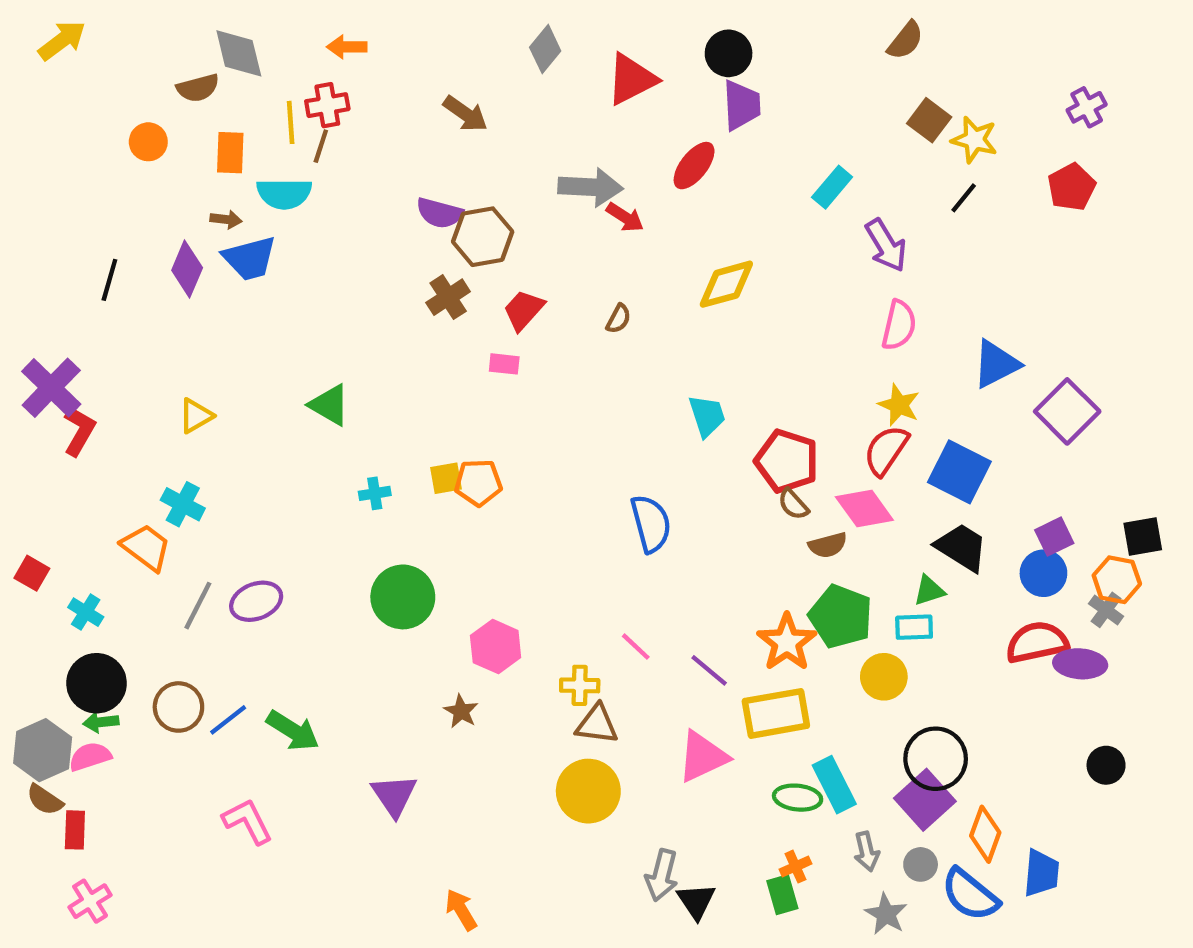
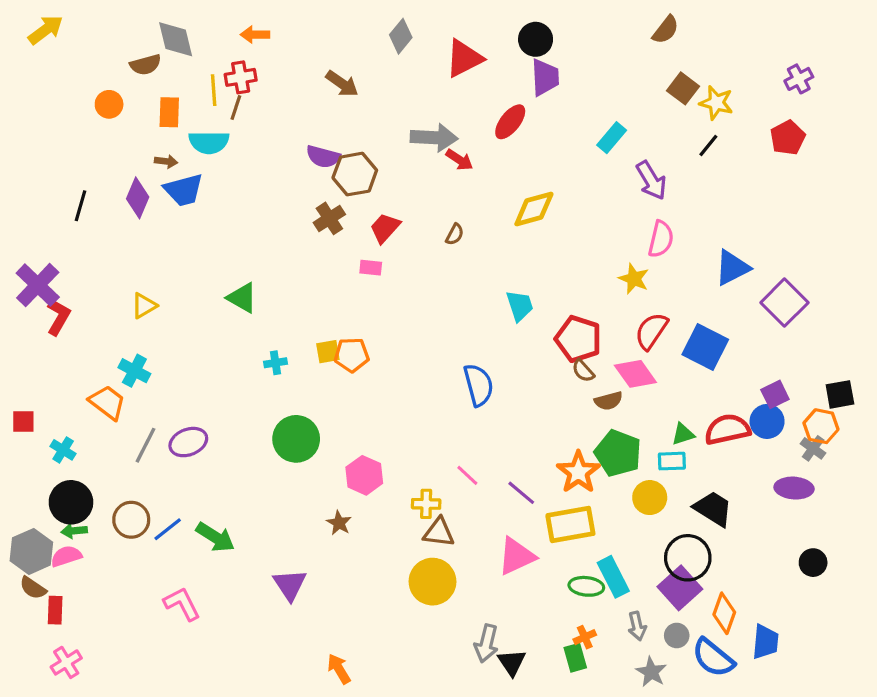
yellow star: (899, 405) -> (634, 279), moved
black trapezoid: (962, 547) -> (713, 509), moved
red square: (32, 573) -> (23, 421), turned -30
red semicircle: (1037, 642) -> (727, 429), moved

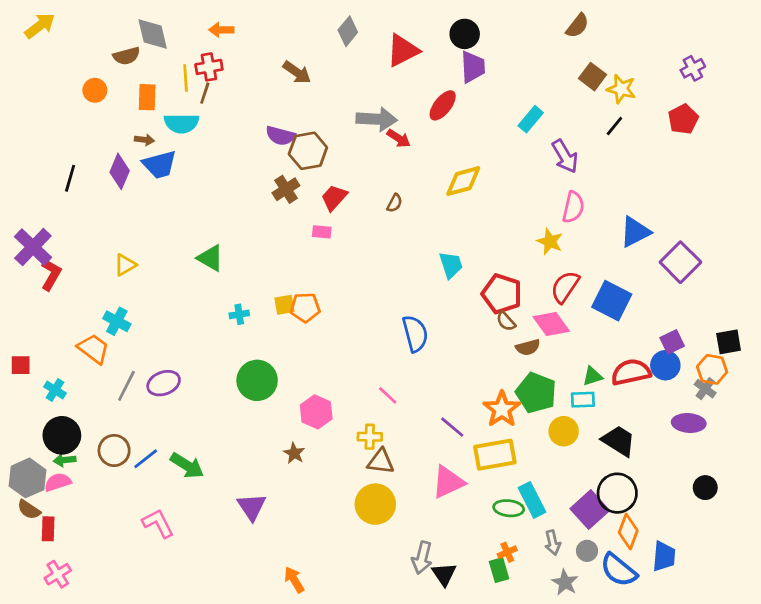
pink line: (467, 475) -> (388, 395), moved
black circle: (688, 558) -> (617, 493), moved

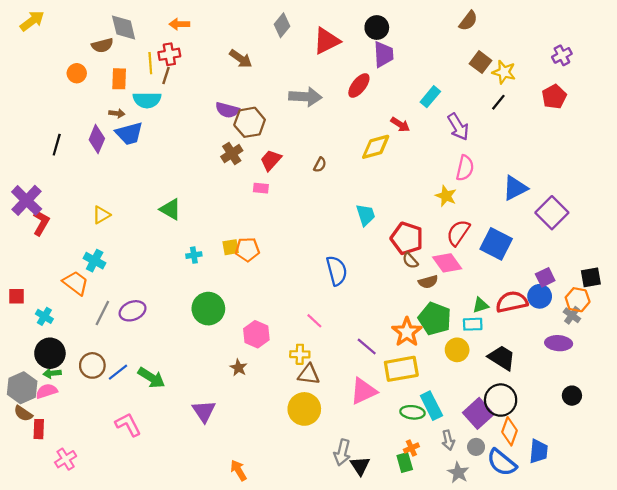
red arrow: (399, 138) -> (400, 125), moved
pink cross: (58, 574) -> (66, 459), moved

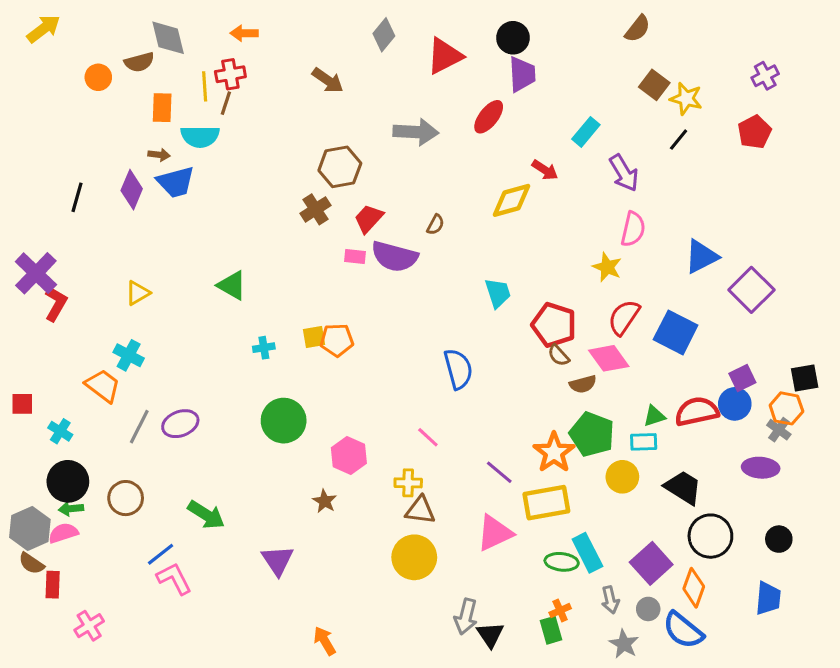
orange circle: (77, 73) -> (98, 77), moved
purple semicircle: (227, 110) -> (394, 257), moved, size x1.4
blue line: (118, 372) -> (161, 554), moved
black circle: (501, 400) -> (710, 536), moved
blue trapezoid: (539, 451) -> (768, 598), moved

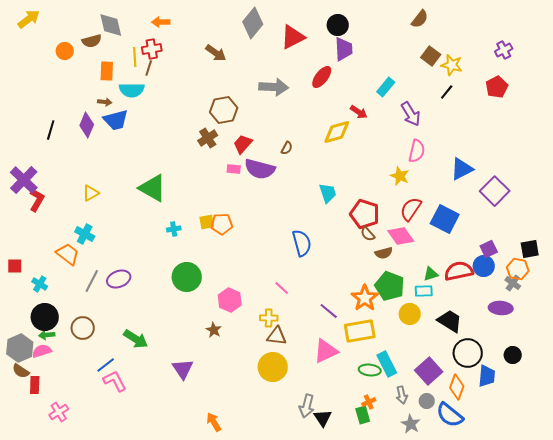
gray diamond: (384, 35) -> (253, 23), size x1.4
green triangle: (232, 285) -> (153, 188), size x1.4
blue trapezoid: (768, 598) -> (487, 376), moved

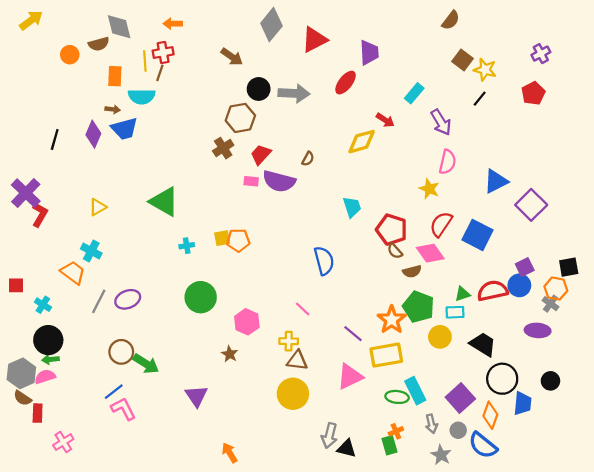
black circle: (338, 25) -> (259, 89), moved
brown circle: (83, 328) -> (121, 352), moved
black triangle: (323, 418) -> (347, 448), turned -42

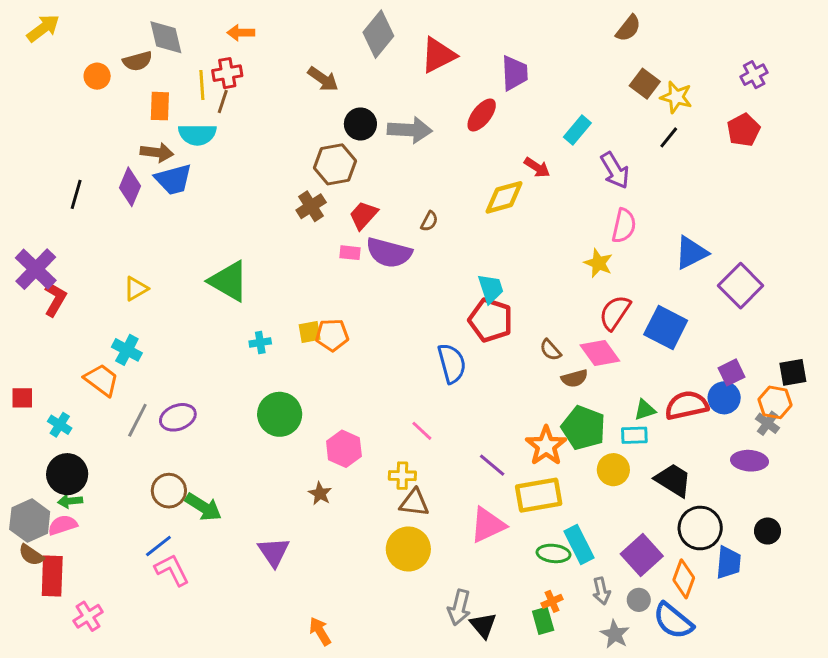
brown arrow: (113, 109) -> (157, 152), size x1.5
red pentagon: (392, 230) -> (491, 320), moved
red rectangle: (38, 413) -> (52, 576), size x1.5
black triangle: (347, 448) -> (483, 625), turned 36

